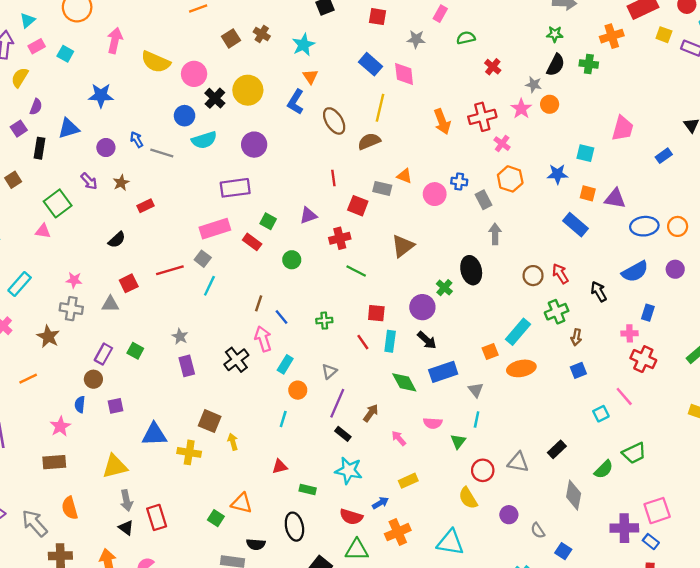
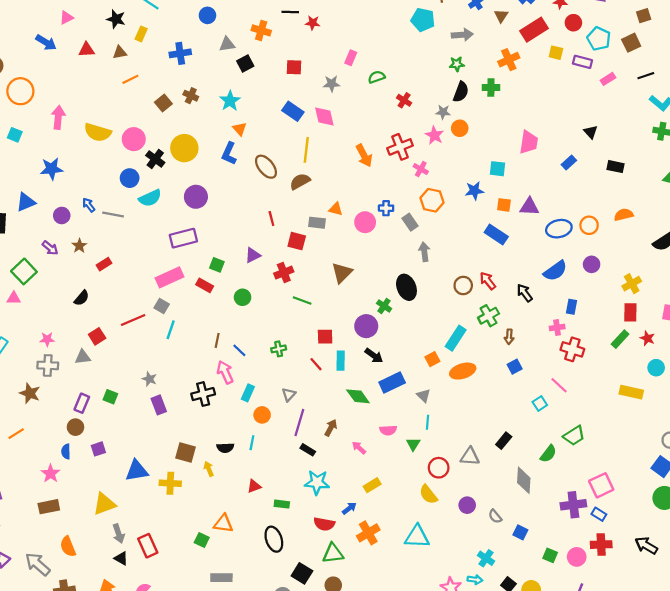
black cross: (236, 360) -> (203, 394), turned 30
black semicircle: (256, 544) -> (225, 448), moved

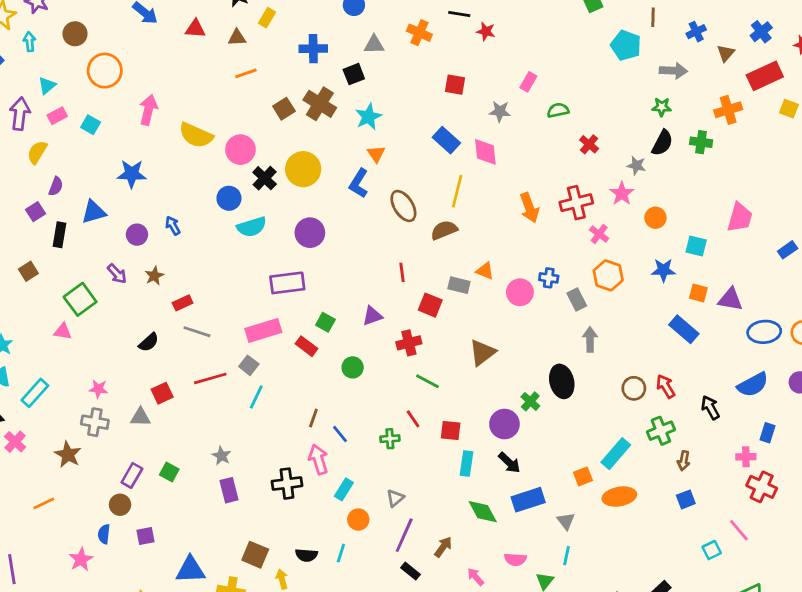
black square: (245, 63) -> (354, 74), moved
brown cross: (191, 96) -> (320, 104), size x1.6
orange circle: (460, 128) -> (655, 218), moved
gray line: (113, 214) -> (197, 332), moved
red line: (316, 364) -> (413, 419), moved

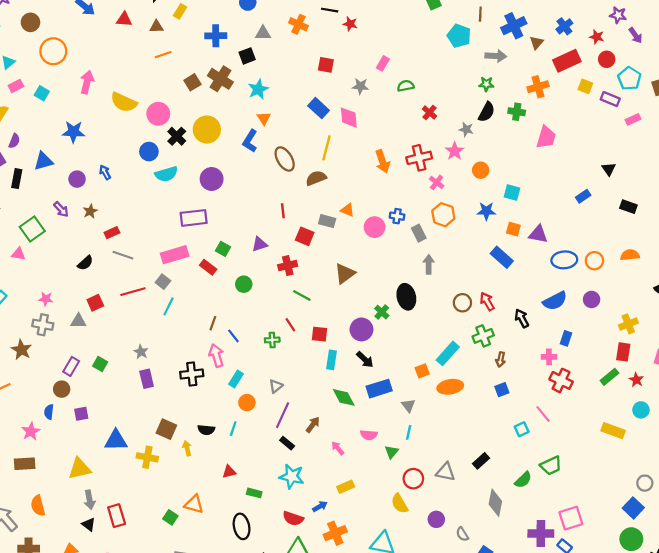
blue cross: (696, 32) -> (514, 26), size x1.6
pink trapezoid: (740, 217) -> (546, 137), moved

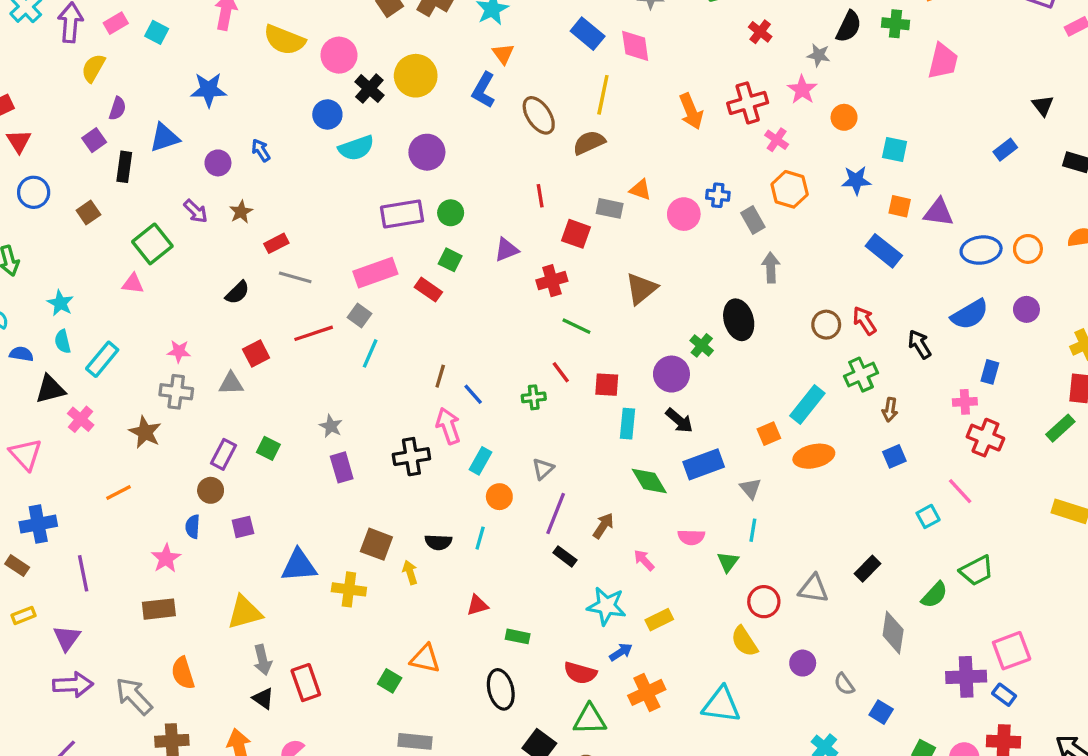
green circle: (244, 284) -> (451, 213), moved
cyan star: (292, 476) -> (606, 606), moved

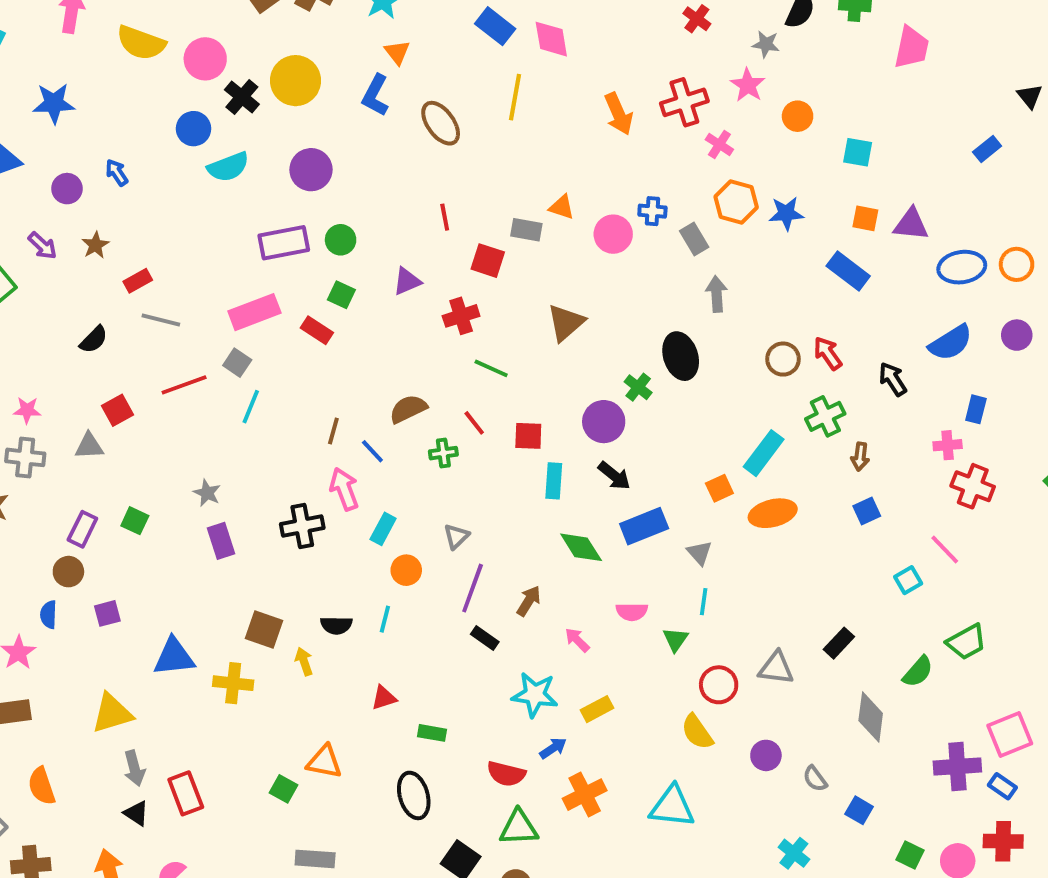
brown semicircle: (589, 143) -> (408, 409), moved
blue star: (856, 180) -> (786, 213), moved

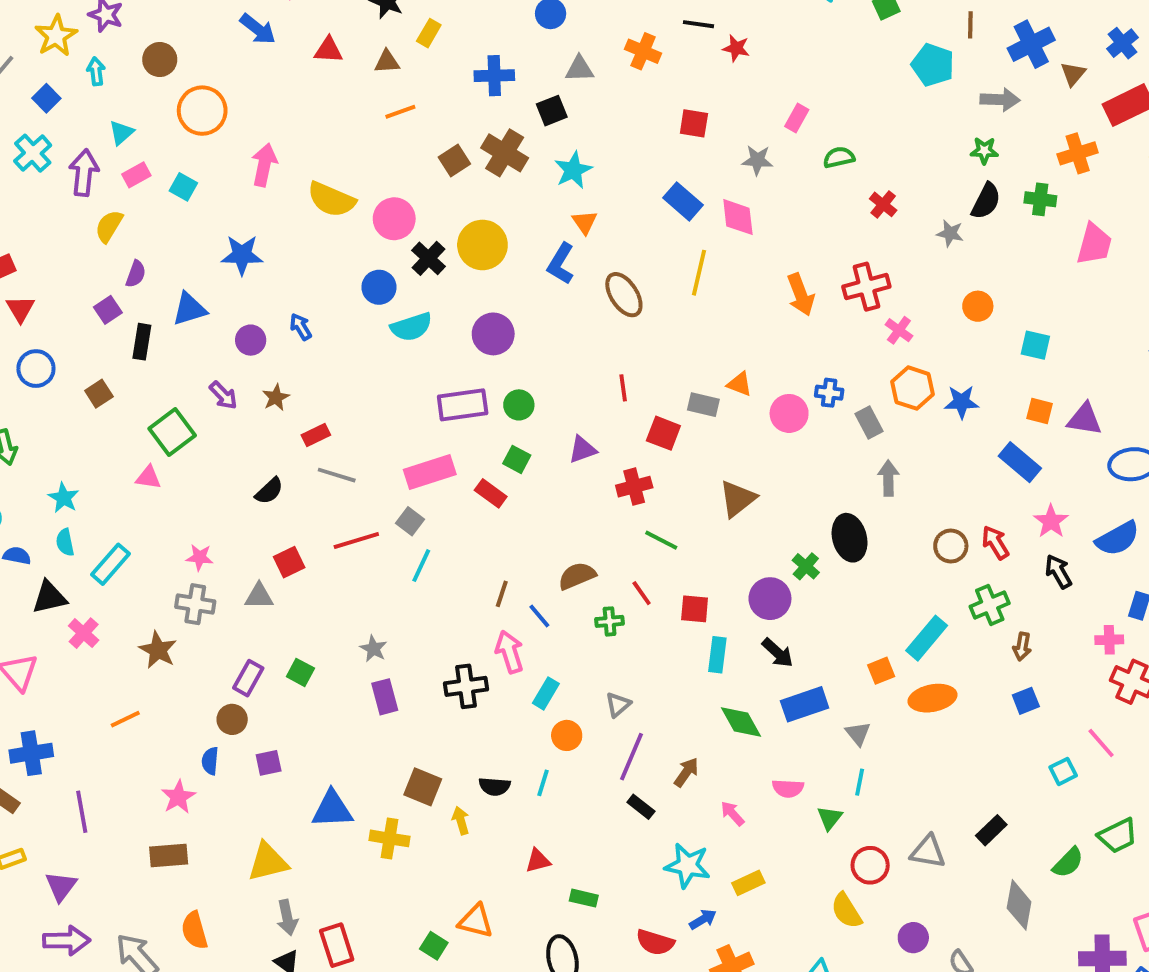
pink star: (748, 85) -> (1051, 521), moved

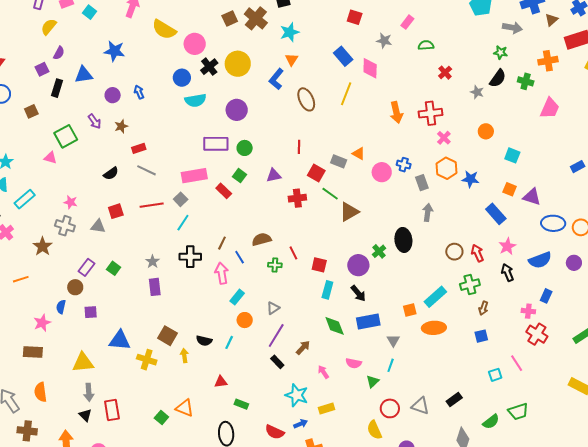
green line: (661, 540) -> (330, 194), moved
black cross: (466, 686) -> (190, 257), moved

